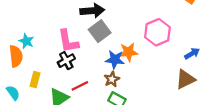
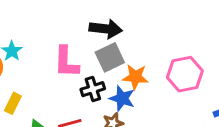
orange star: (128, 52) -> (135, 77), moved
black cross: (66, 61) -> (93, 89), moved

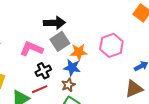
pink L-shape: (66, 62) -> (31, 49), turned 120
black cross: (93, 89) -> (43, 71), moved

